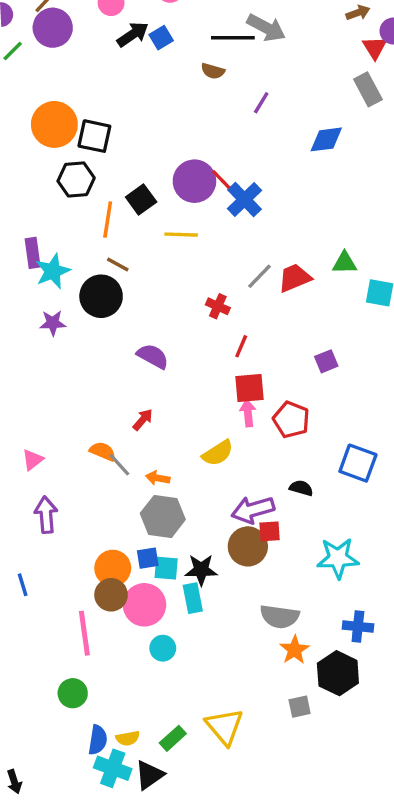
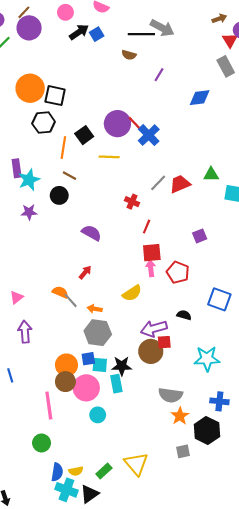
black circle: (101, 296) -> (59, 195), size x0.7

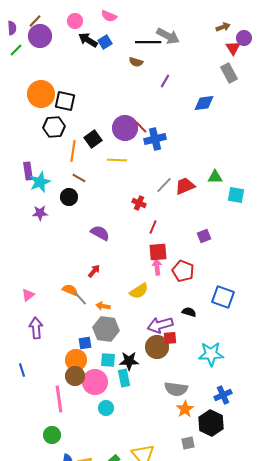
black arrow: (79, 32) -> (88, 40), turned -114
blue cross: (149, 135) -> (155, 139), turned 30
blue square: (88, 359) -> (85, 343), moved
blue cross: (219, 401) -> (223, 395), turned -30

